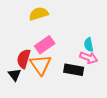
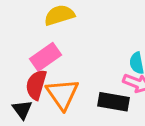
pink rectangle: (45, 45) -> (45, 57), moved

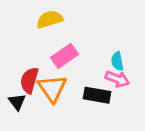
pink rectangle: (45, 57) -> (64, 56), moved

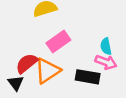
red semicircle: (29, 80) -> (27, 63), turned 35
orange triangle: (52, 88) -> (47, 71), turned 32

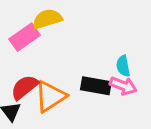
pink rectangle: (58, 41) -> (25, 37), moved
black rectangle: (88, 77) -> (96, 86), moved

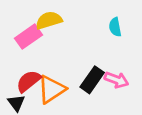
cyan semicircle: (123, 66) -> (115, 27), moved
black rectangle: (96, 86) -> (92, 80), turned -65

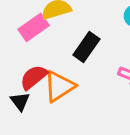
black rectangle: (92, 80) -> (86, 47), moved

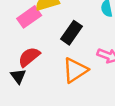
orange triangle: (59, 86) -> (75, 70), moved

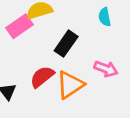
red semicircle: (29, 57) -> (42, 77), moved

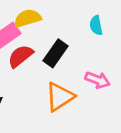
red semicircle: (42, 77) -> (20, 56), moved

